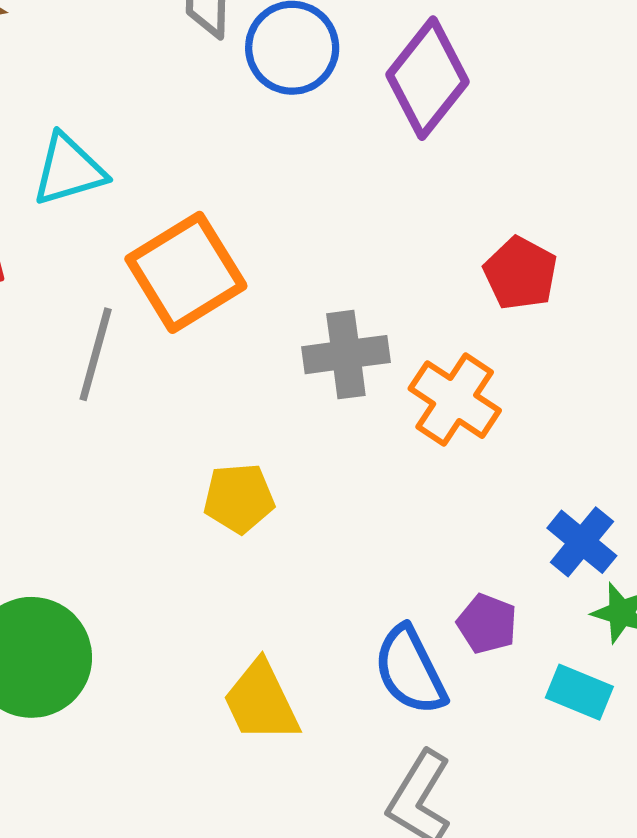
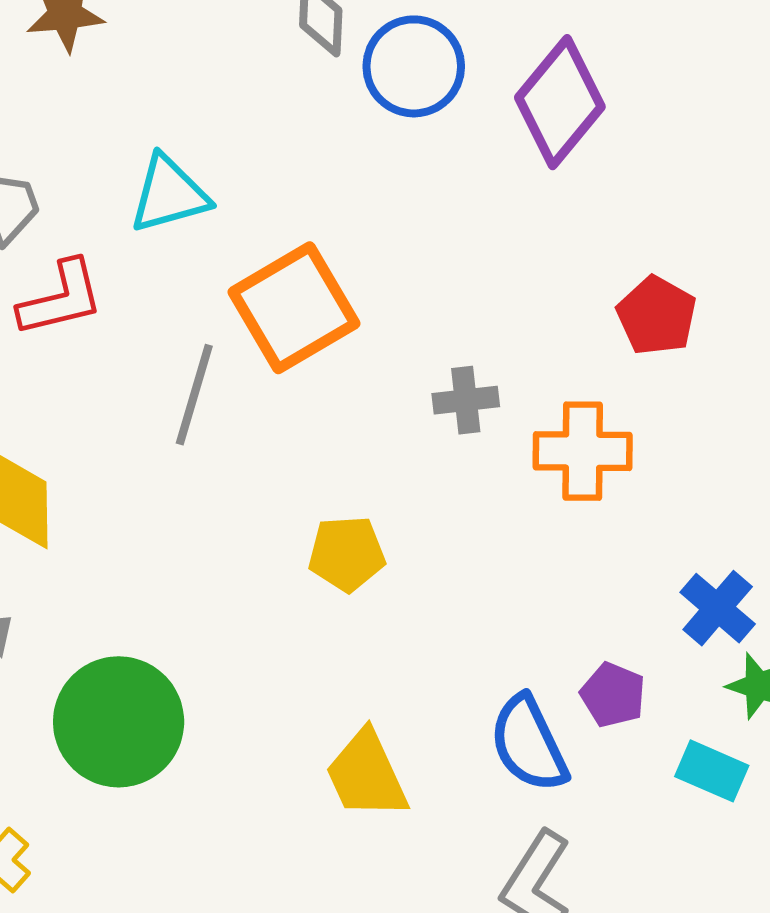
gray cross: (346, 355) -> (466, 400), size x0.7
orange cross: (455, 400) -> (583, 451), turned -34

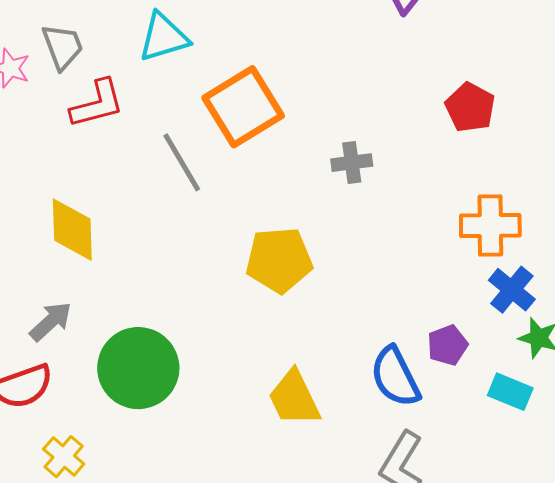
gray line: (194, 395) -> (182, 162), turned -46
orange cross: (583, 451) -> (490, 226), moved
yellow pentagon: (347, 554) -> (279, 260), size x1.4
purple pentagon: (613, 695) -> (447, 345), turned 30

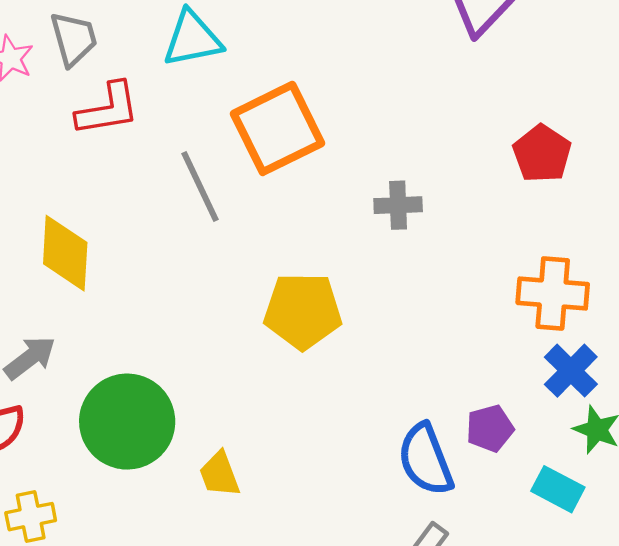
yellow trapezoid: (294, 398) -> (219, 474), moved, size x0.7
yellow cross: (64, 457) -> (31, 517), turned 33

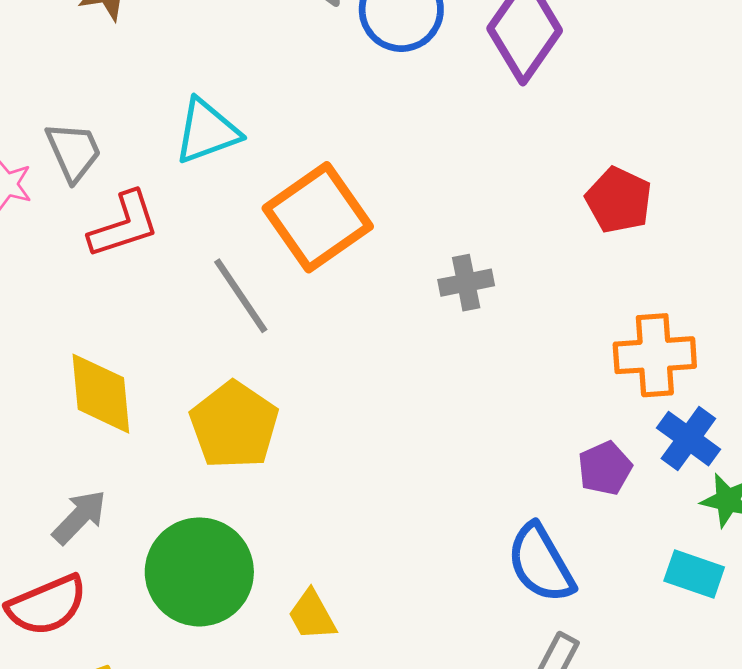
yellow pentagon: (303, 311) -> (234, 425), moved, turned -30
purple pentagon: (490, 428) -> (605, 468), moved

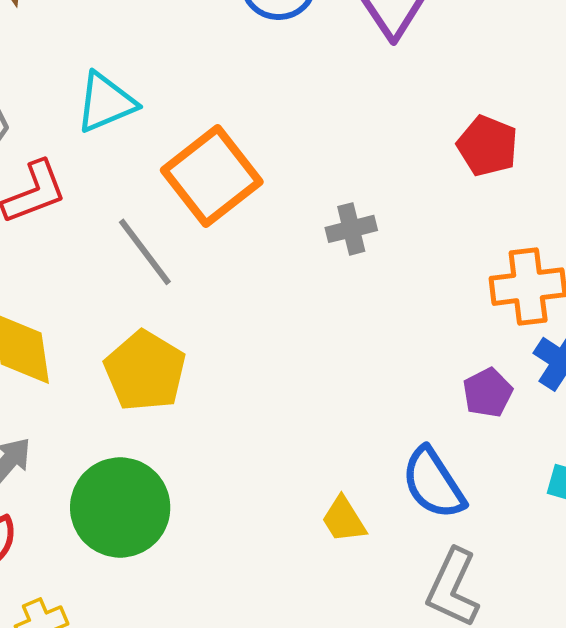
yellow trapezoid: (312, 615) -> (344, 520), moved

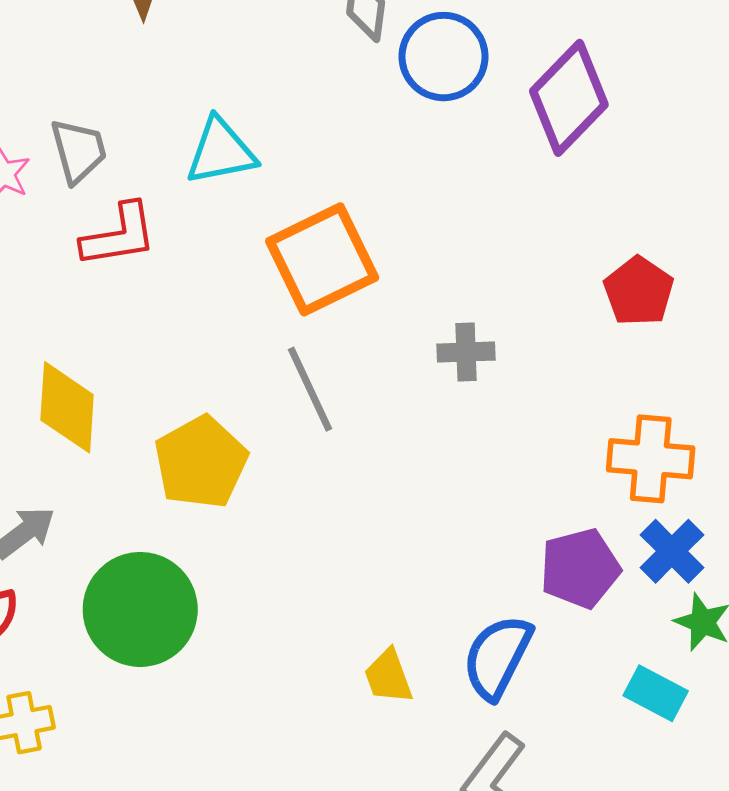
gray line: (145, 252) -> (310, 389), moved
purple pentagon: (488, 393) -> (580, 568), size x1.4
blue semicircle: (433, 483) -> (497, 657), turned 48

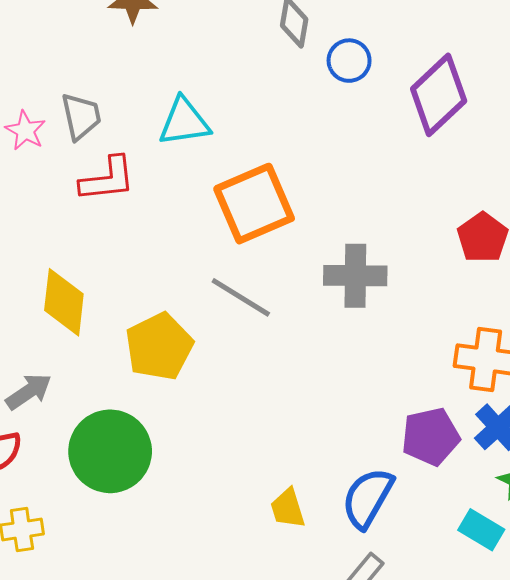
blue circle: (444, 57) -> (349, 61), size x0.7
gray cross: (466, 352) -> (355, 276), size x1.5
gray line: (310, 389) -> (241, 297), turned -36

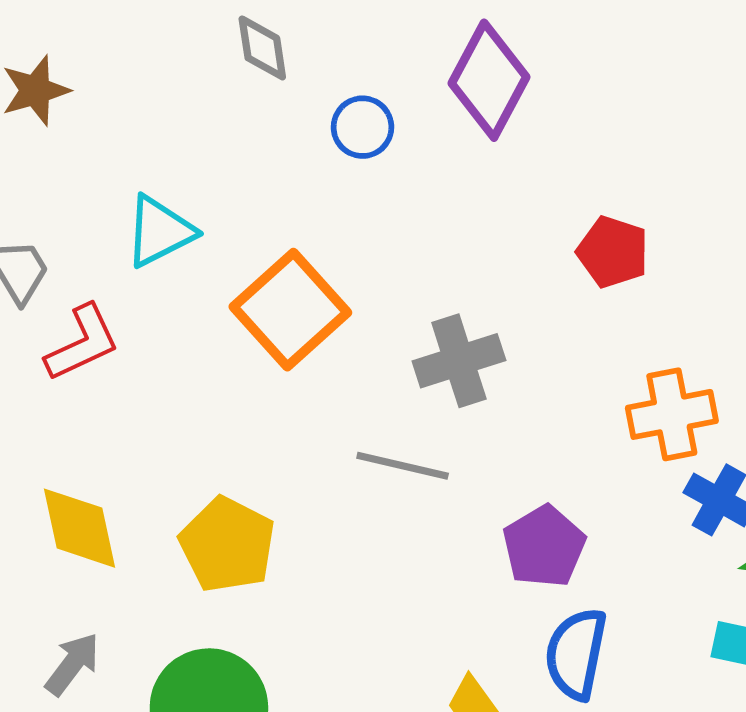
blue circle: (349, 61) -> (362, 127), moved
gray line: (241, 297) -> (403, 466), moved
purple pentagon: (431, 437) -> (544, 547), moved

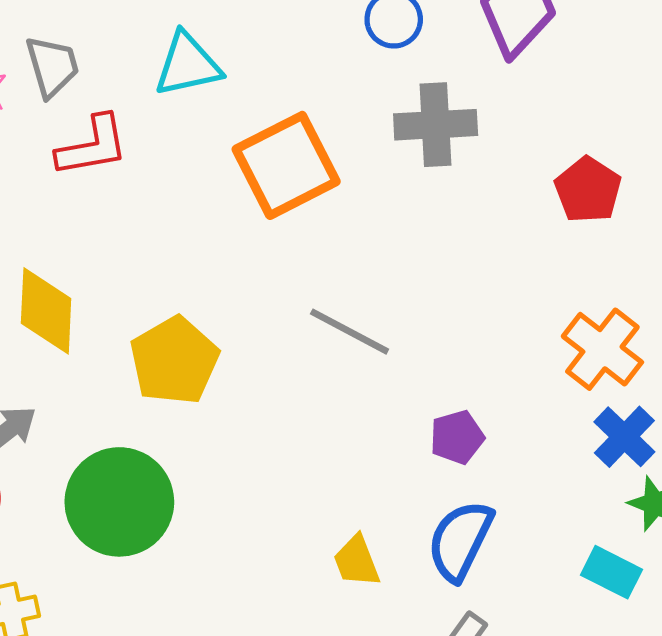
gray cross: (459, 361) -> (436, 125), moved
orange cross: (672, 414) -> (602, 349), turned 34
purple pentagon: (544, 547) -> (457, 437), size x0.7

